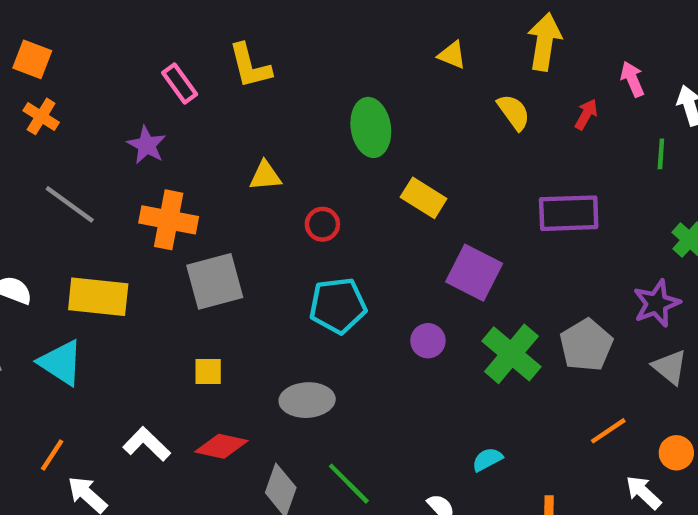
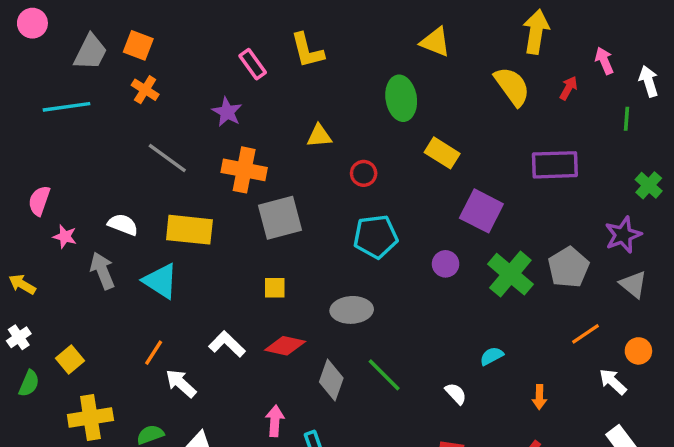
yellow triangle: (452, 55) -> (435, 42), moved, size x1.4
yellow semicircle: (514, 112) -> (512, 86), size x1.4

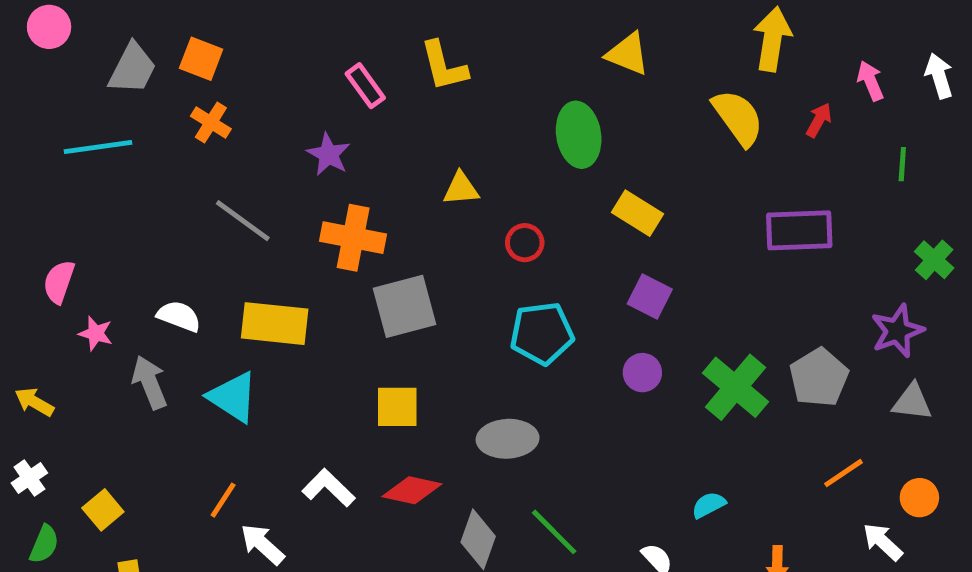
white arrow: (649, 81) -> (939, 76), moved
purple square: (481, 211) -> (650, 297), moved, size x0.7
gray triangle: (633, 284) -> (912, 402), turned -32
yellow square: (275, 288) -> (397, 407), size x1.4

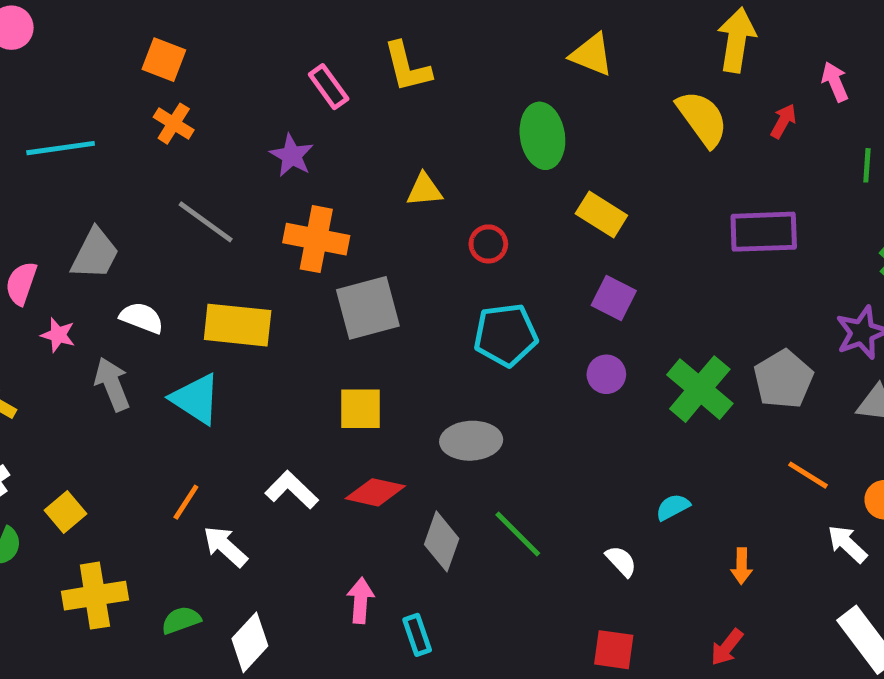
gray trapezoid: (132, 69) -> (95, 254), moved
orange line: (843, 473) -> (808, 475), turned 66

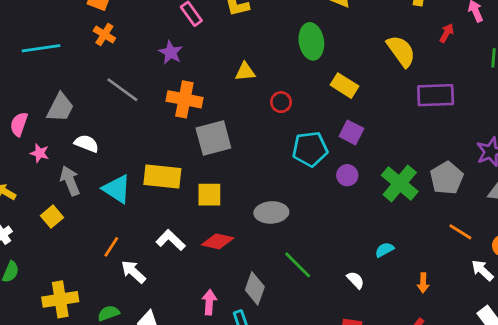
yellow semicircle: (702, 119) -> (401, 51), moved
yellow rectangle: (238, 325) -> (162, 177), moved
cyan pentagon: (506, 335) -> (310, 149), moved
yellow square: (65, 512) -> (52, 217), moved
gray diamond: (442, 541) -> (255, 288), moved

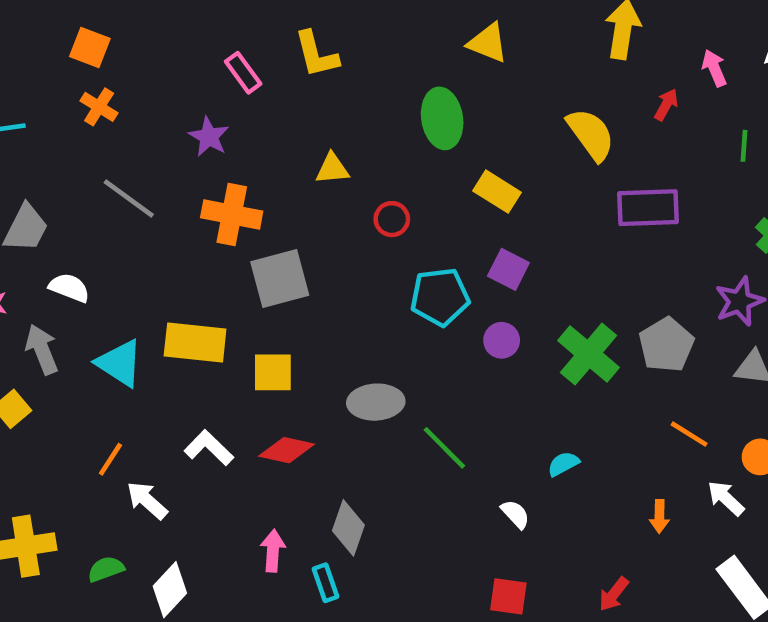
green line: (298, 265) -> (444, 448), moved
orange arrow: (423, 283) -> (659, 516), moved

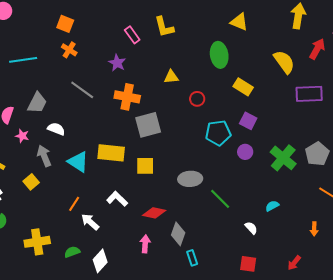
red arrow: (666, 105) -> (317, 49), size x1.5
red diamond: (287, 450) -> (154, 213), moved
cyan rectangle: (325, 583) -> (192, 258), moved

